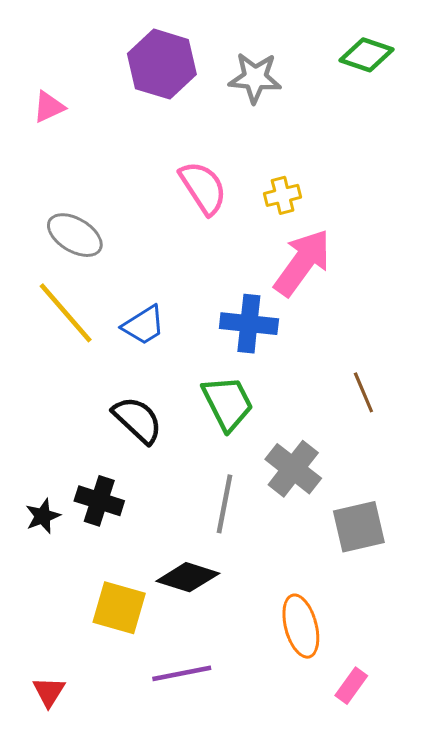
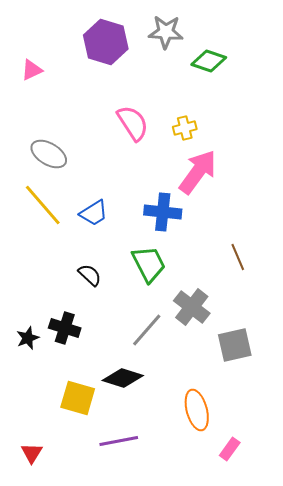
green diamond: (367, 55) -> (209, 61), moved
gray star: (255, 78) -> (166, 32), moved
black semicircle: (137, 420) -> (90, 275), size x0.7
gray line: (225, 504) -> (147, 330), turned 30

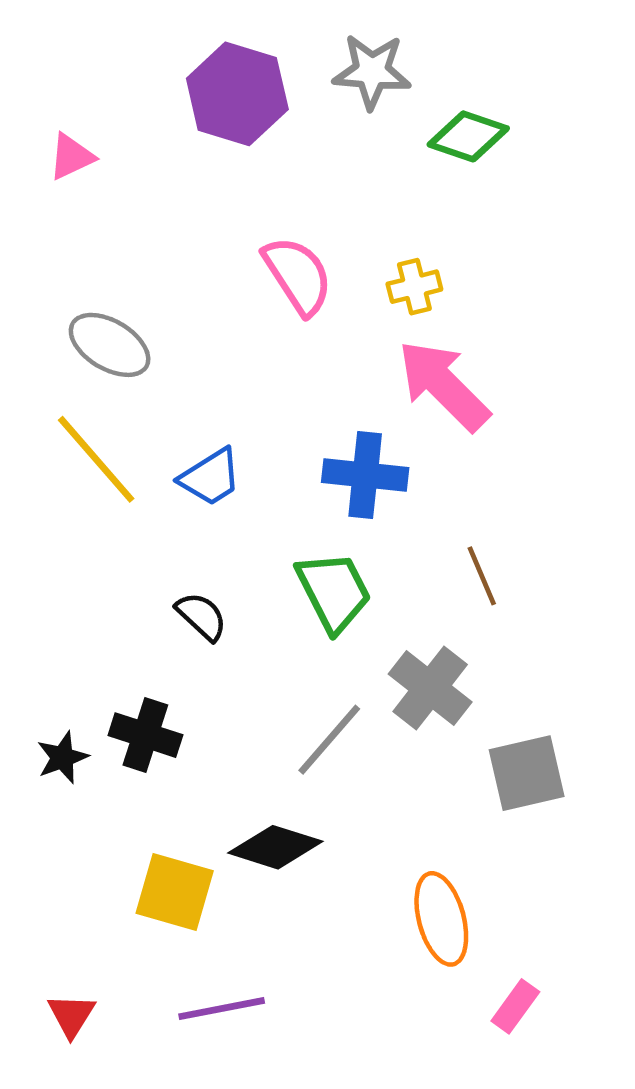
pink arrow: (198, 172) -> (444, 385), turned -81
brown line: (238, 257) -> (482, 576), moved
purple line: (119, 441) -> (222, 1009), moved

